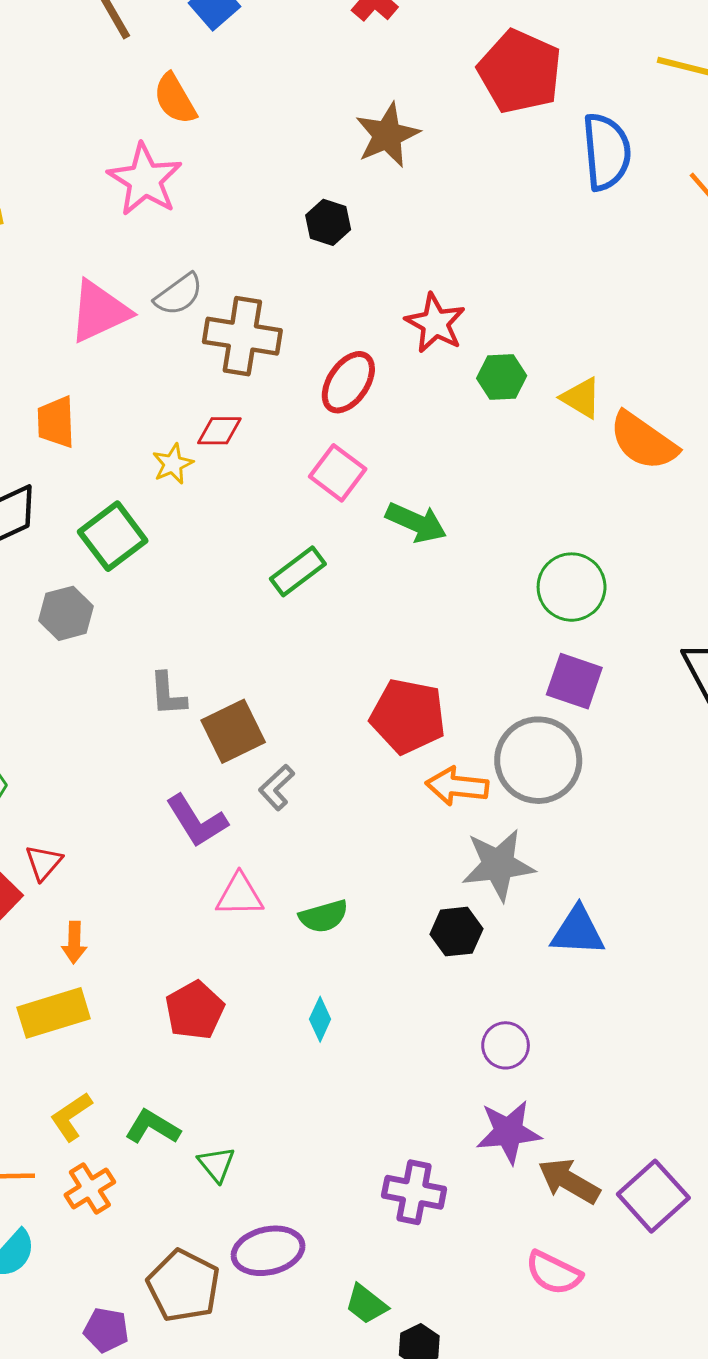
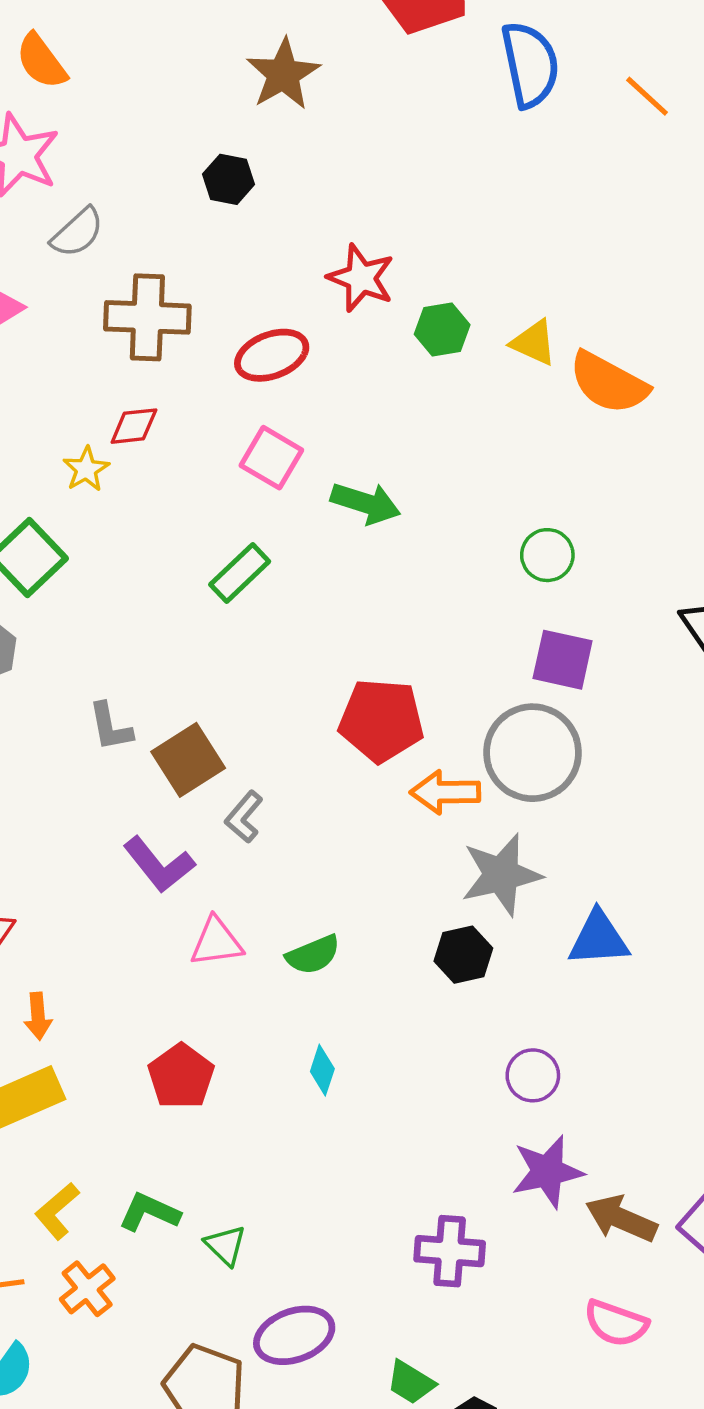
gray semicircle: (179, 294) -> (77, 233), moved
red ellipse: (348, 382) -> (272, 355), turned 42
green circle: (572, 587) -> (547, 555), size x0.7

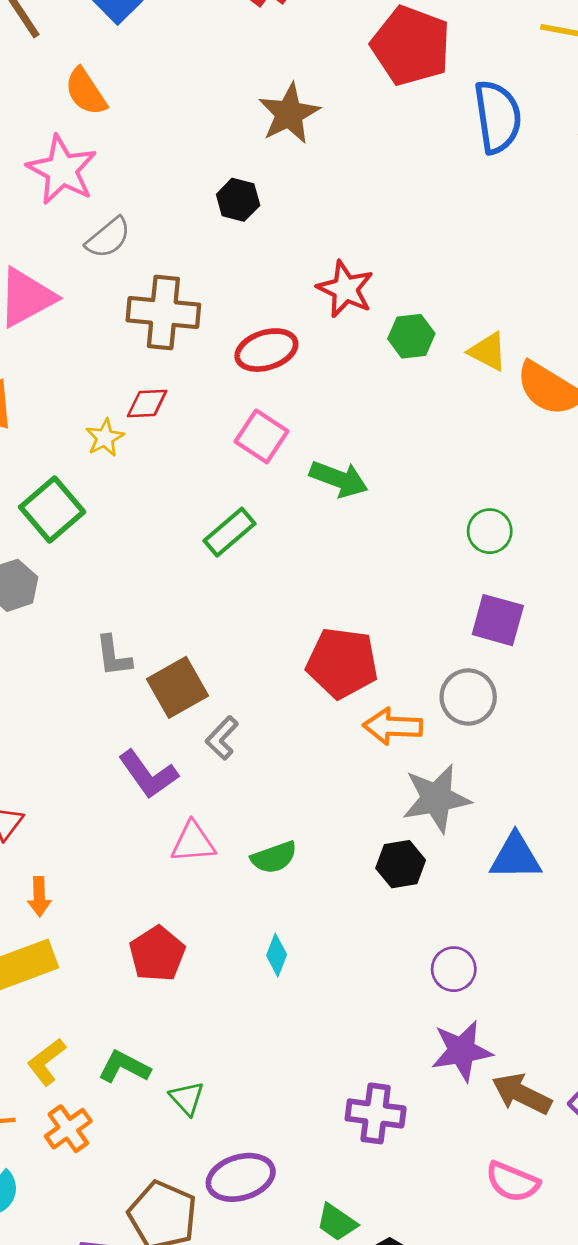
gray circle: (532, 753) -> (468, 697), size x0.7

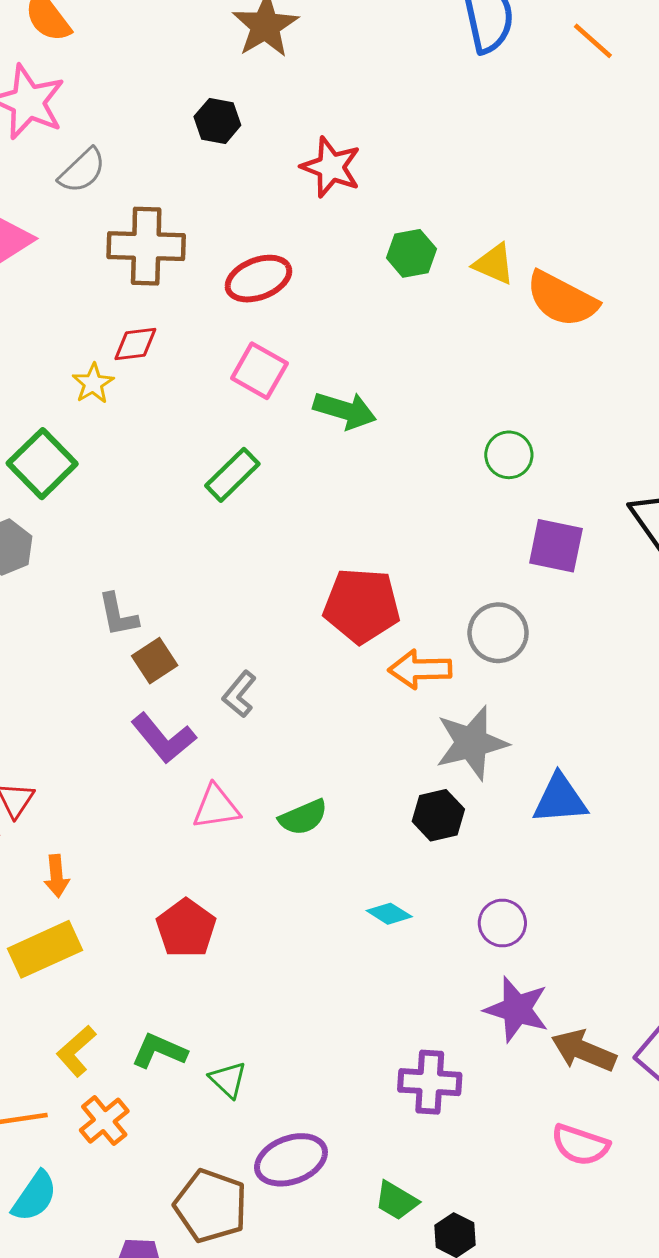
red star: (345, 289) -> (331, 167), moved
purple square: (498, 620) -> (556, 546), moved
brown square: (178, 687) -> (155, 661), moved, size x0.7
cyan diamond: (277, 955) -> (389, 914), moved, turned -75
purple star: (462, 1051) -> (517, 1009), turned 30

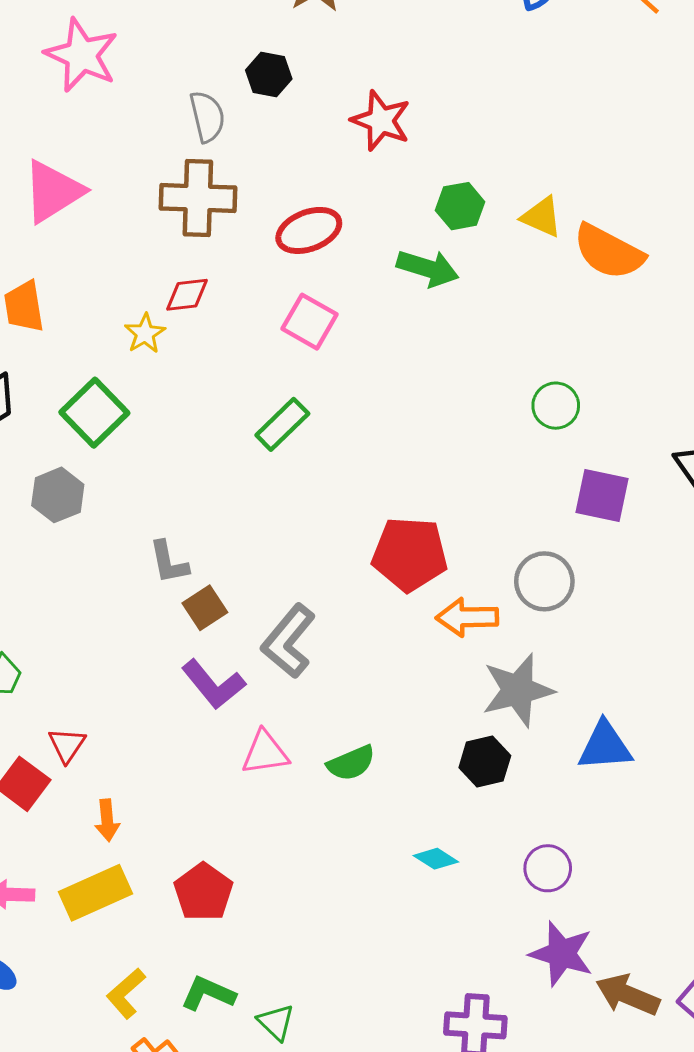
gray semicircle: (82, 171) -> (207, 117), moved, turned -60
green arrow: (345, 410) -> (428, 268), moved
gray L-shape: (239, 694) -> (288, 641), size x1.6
red pentagon: (186, 928) -> (203, 892), moved

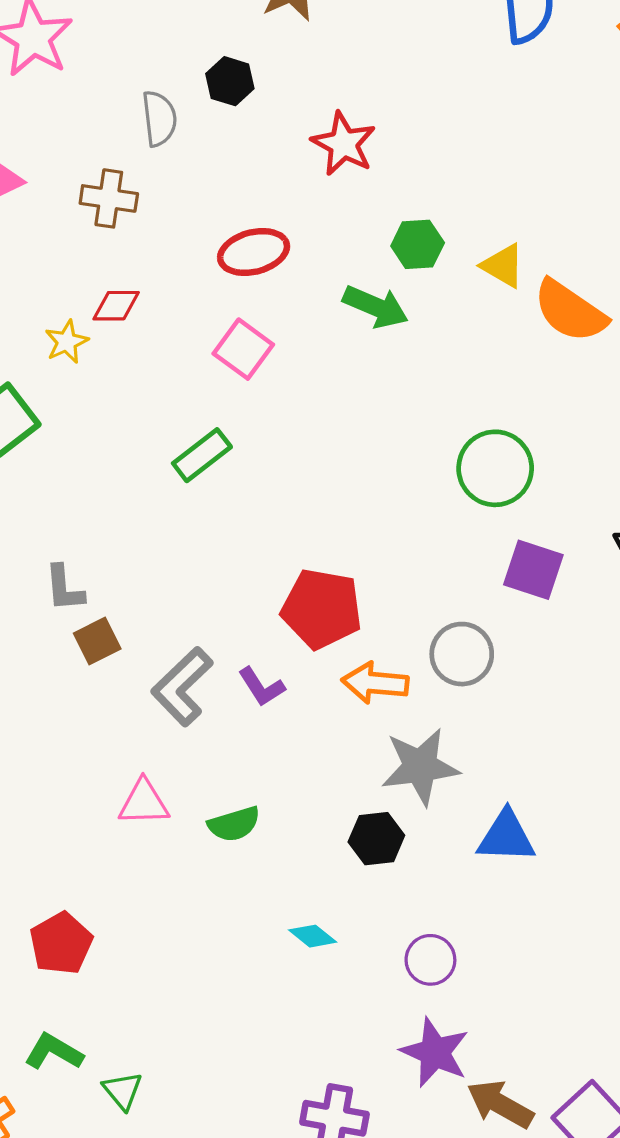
brown cross: (198, 198) -> (109, 198), moved, size x0.7
green circle: (556, 406) -> (495, 468), size x1.5
purple L-shape: (213, 684) -> (262, 687), moved, size x0.7

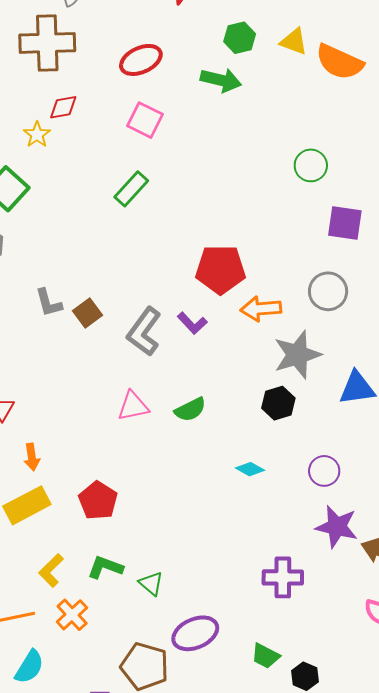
brown cross: (109, 198) -> (47, 43), size x1.6
green circle: (495, 468) -> (311, 165), size x0.7
gray L-shape: (64, 588) -> (49, 303), moved
gray circle: (462, 654) -> (328, 291), moved

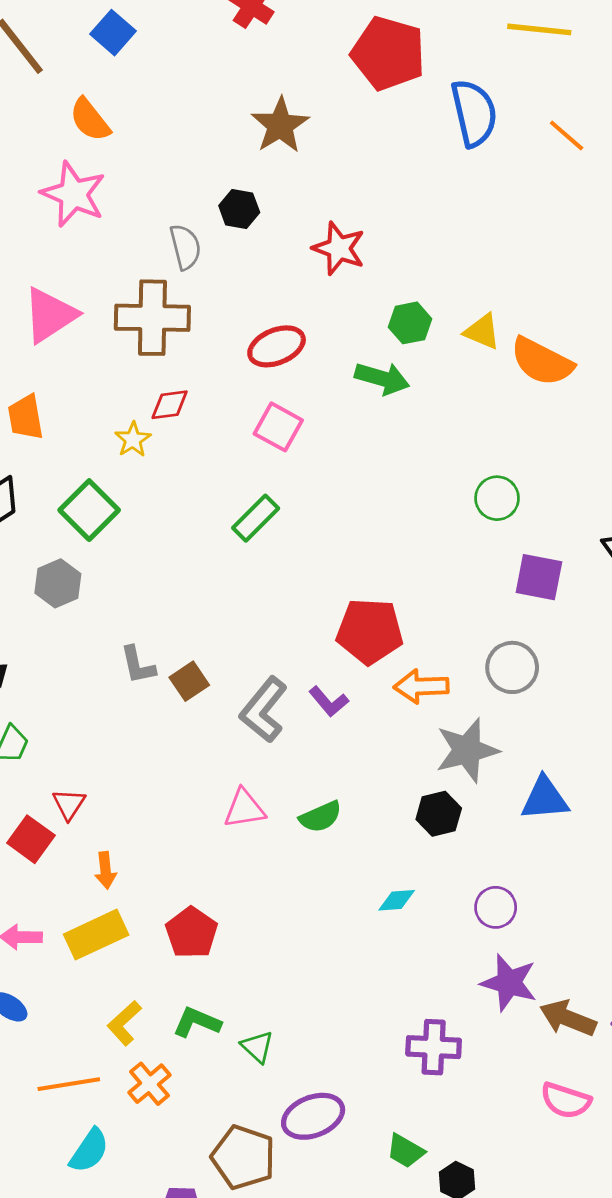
cyan diamond: (250, 469) -> (397, 900), turned -36

